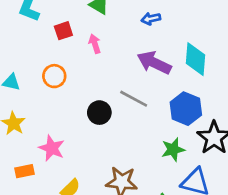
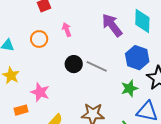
pink arrow: (95, 44) -> (67, 30), moved
purple arrow: (154, 63) -> (112, 25), turned 30
gray line: (134, 99) -> (97, 66), moved

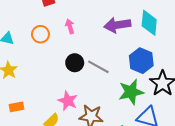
purple arrow: (112, 25) -> (117, 25), turned -65
green star: (129, 88) -> (131, 92), size x1.4
pink star: (40, 92) -> (68, 101), moved

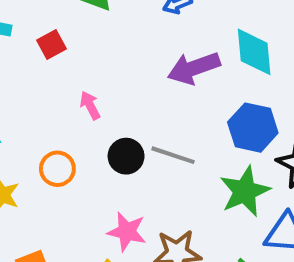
pink arrow: (70, 26) -> (90, 105), moved
orange circle: (40, 34) -> (57, 169), moved

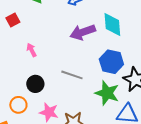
black circle: (126, 156) -> (35, 84), moved
orange circle: (57, 169) -> (18, 105), moved
green star: (245, 191) -> (107, 93), turned -30

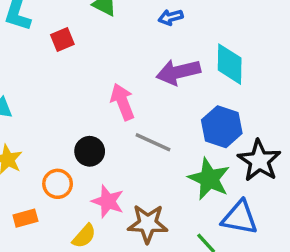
pink arrow: (32, 50) -> (122, 102), moved, size x1.5

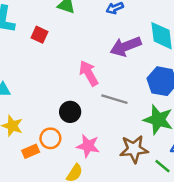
red square: (62, 40) -> (40, 35), turned -35
orange rectangle: (25, 218) -> (31, 151), moved
brown star: (148, 224) -> (134, 149), moved

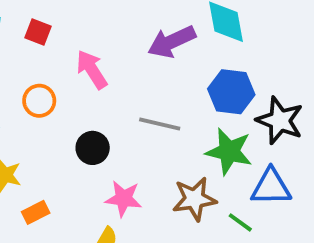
pink arrow: (89, 73) -> (92, 70), moved
orange circle: (50, 138) -> (39, 101), moved

